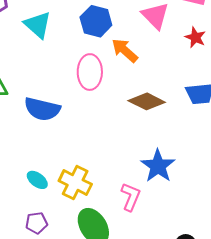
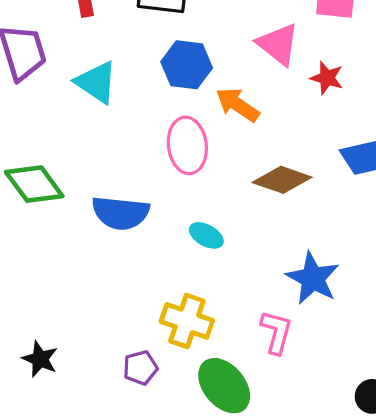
red star: (195, 37) -> (327, 78), moved
cyan ellipse: (37, 180) -> (206, 235), moved
purple pentagon: (36, 223) -> (140, 368), moved

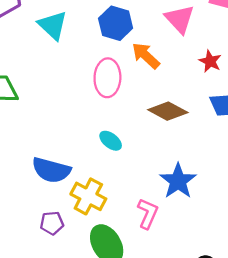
red star: (327, 78) -> (210, 61), moved
blue semicircle: (121, 213) -> (51, 170), moved

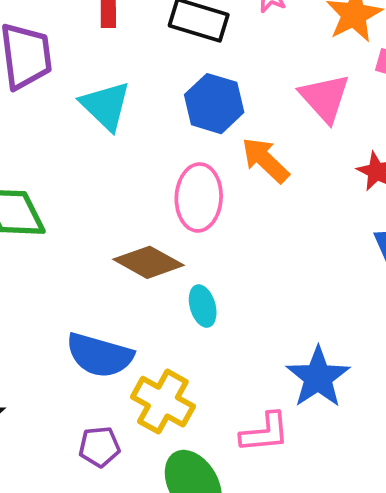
brown diamond: (168, 111) -> (148, 262), moved
cyan ellipse: (111, 141) -> (203, 306), turned 35
pink L-shape: (148, 214) -> (265, 433), turned 60

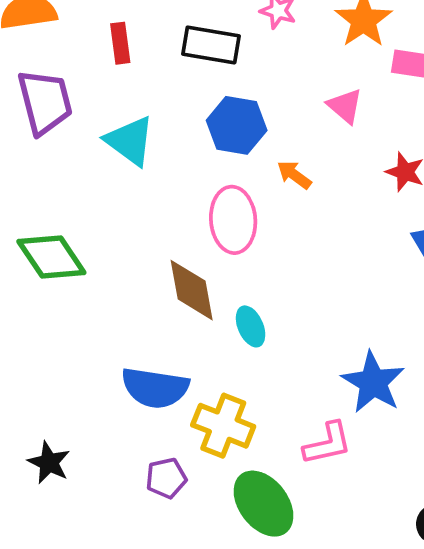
pink triangle: (325, 98) -> (345, 106), size x0.7
orange arrow: (265, 160) -> (294, 175), size x0.7
brown diamond: (148, 262) -> (192, 290), turned 58

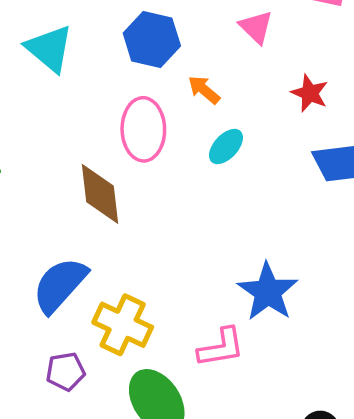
cyan ellipse: (251, 326) -> (226, 147), moved, turned 63
blue semicircle: (155, 388) -> (60, 285), turned 120

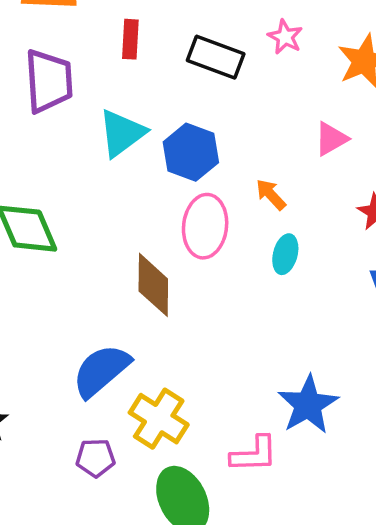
pink triangle: (256, 27) -> (331, 139), turned 39
blue hexagon: (152, 40) -> (191, 152), moved
cyan triangle: (49, 49) -> (122, 133), turned 36
cyan ellipse: (226, 147) -> (285, 254), turned -36

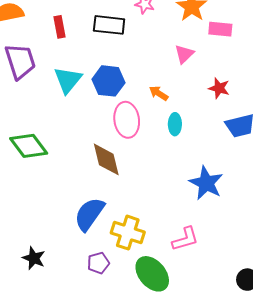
blue star: (308, 405) -> (206, 183), moved

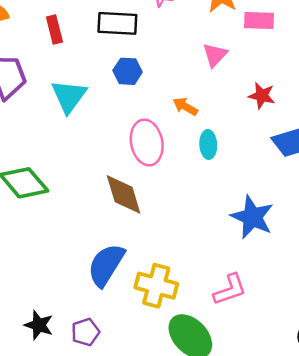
blue hexagon: (109, 81) -> (128, 71), moved, size x0.7
purple pentagon: (98, 263) -> (85, 332), moved

